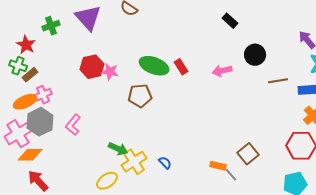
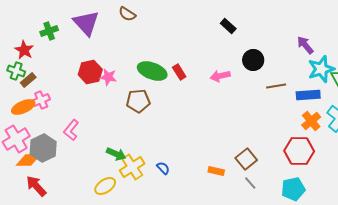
gray hexagon: (40, 122) -> (43, 148), moved
gray line: (231, 175) -> (250, 183), moved

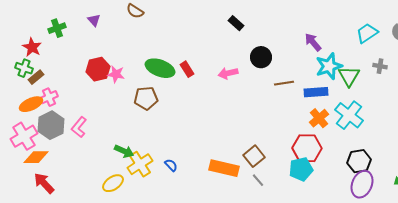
purple triangle: (86, 23) -> (94, 20), size x0.5
gray hexagon: (43, 148) -> (51, 125), moved
orange rectangle: (216, 171) -> (224, 168), size x1.8
cyan pentagon: (293, 189) -> (301, 169), moved

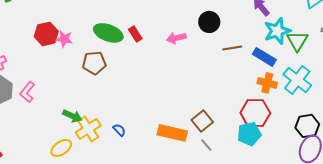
blue rectangle: (316, 92) -> (264, 57), turned 35
orange cross: (319, 118) -> (267, 83), turned -36

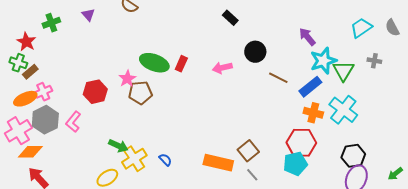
red hexagon: (46, 34) -> (95, 92), moved
red rectangle: (135, 34) -> (181, 64), turned 56
pink star: (64, 39) -> (127, 79), moved, turned 30
brown line: (232, 48) -> (278, 78), turned 36
blue rectangle: (264, 57) -> (310, 87), turned -70

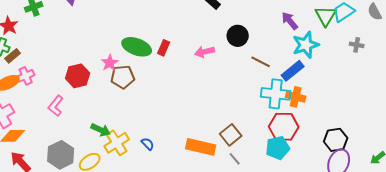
green triangle: (343, 71) -> (326, 16), moved
cyan cross: (343, 110) -> (276, 94), moved, turned -32
gray hexagon: (45, 120) -> (61, 155), moved

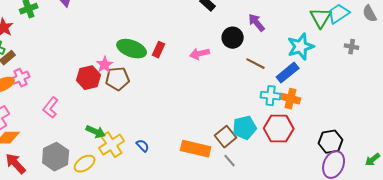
purple arrow: (290, 21) -> (257, 23), moved
red hexagon: (78, 76) -> (89, 78), moved
cyan cross: (276, 94) -> (271, 96), size x0.7
cyan pentagon: (278, 148) -> (245, 128), moved

